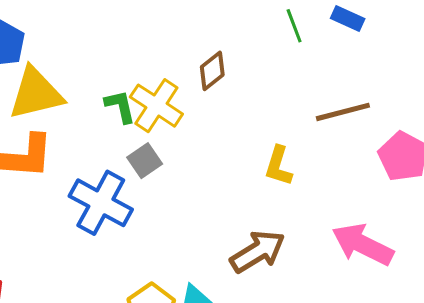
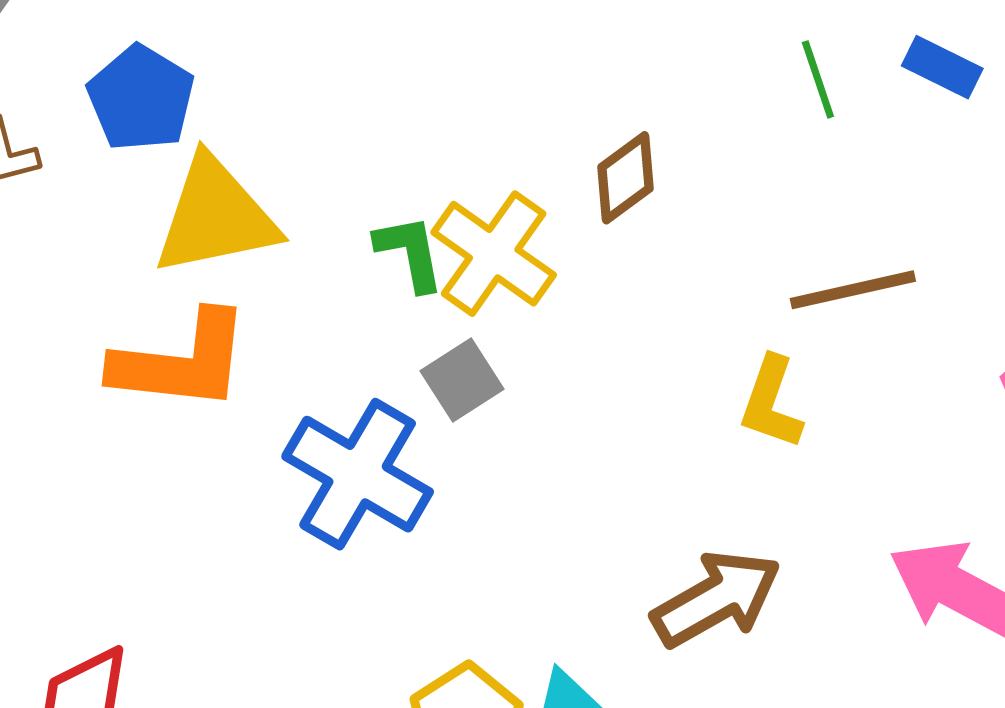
brown line: (343, 112) -> (853, 290), moved

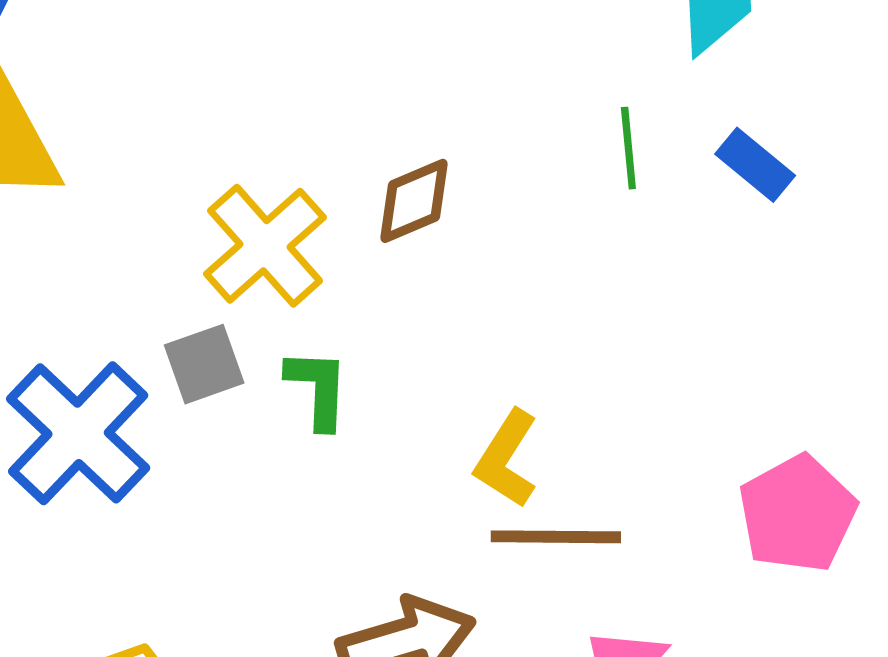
green L-shape: (410, 253) -> (318, 389), moved
brown line: (853, 290) -> (556, 537), moved

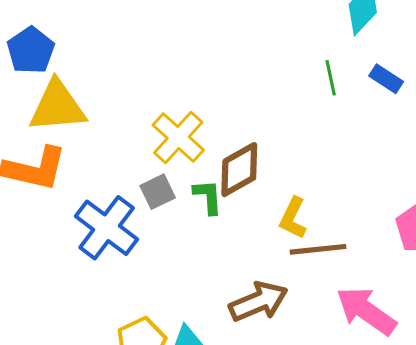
brown diamond: (414, 201) -> (239, 170), moved, size x1.4

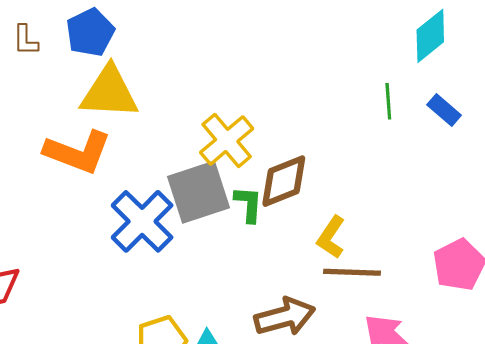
gray square: (158, 192) -> (198, 192), size x1.8

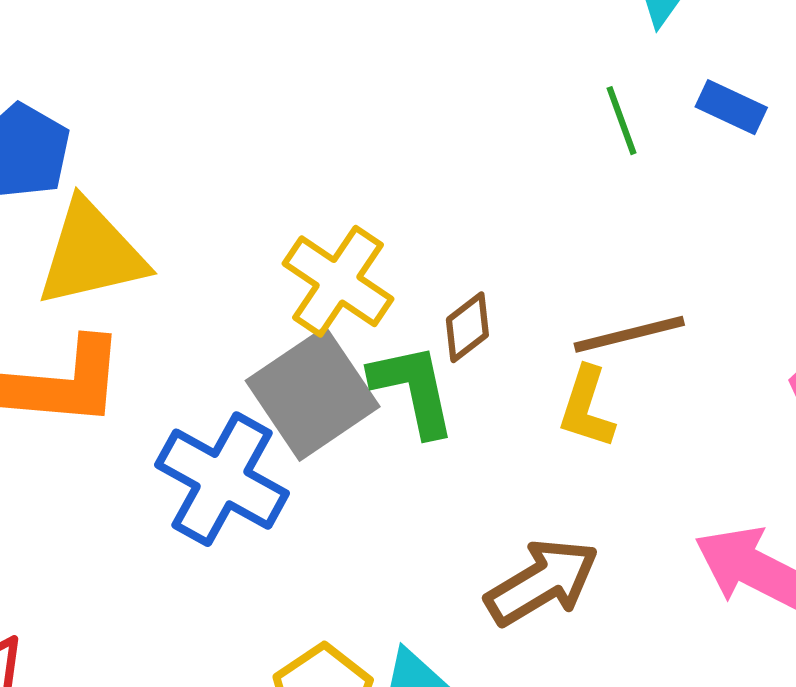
brown diamond: (284, 181) -> (467, 327), size x0.6
green L-shape: (248, 204) -> (413, 390), size x1.4
brown line: (352, 272) -> (629, 334), moved

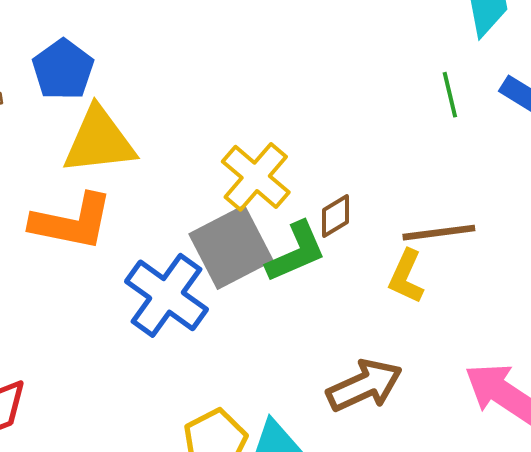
green L-shape: (413, 390) -> (296, 252), turned 72

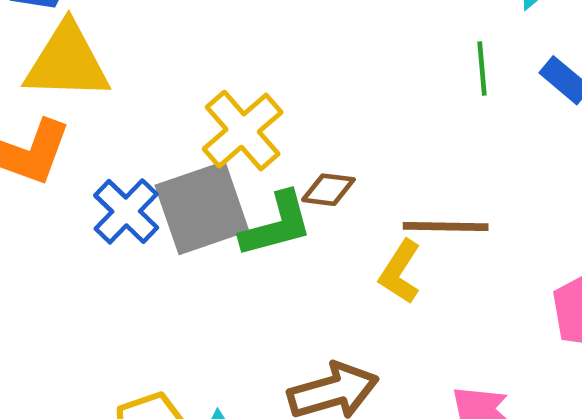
brown diamond: (335, 216) -> (328, 190), turned 30
blue cross: (166, 295) -> (126, 211), moved, size x0.7

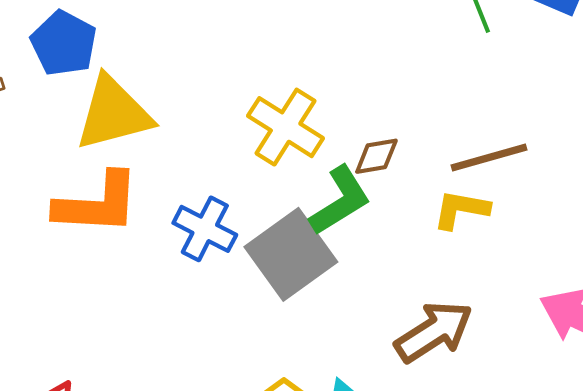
gray square: (202, 208) -> (291, 254), moved
yellow L-shape: (400, 272) -> (461, 209), turned 84

